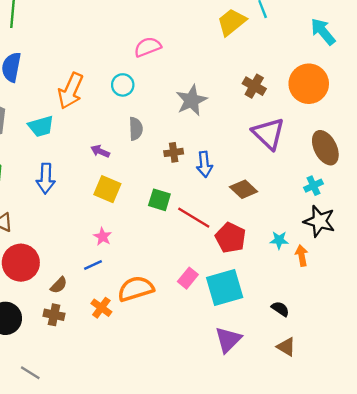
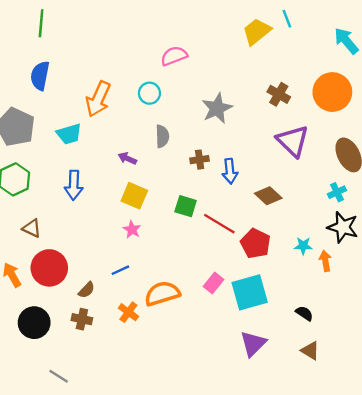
pink star: (103, 237) -> (132, 229), moved

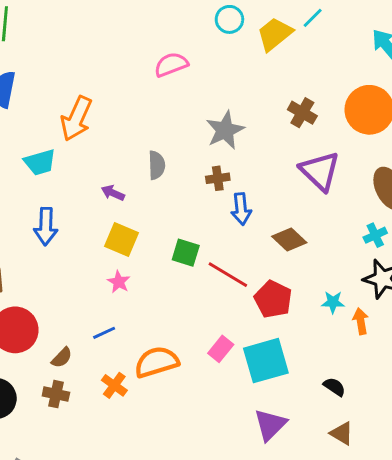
cyan line: (287, 19) -> (313, 18), turned 66
cyan circle: (149, 93) -> (229, 19), moved
brown cross: (200, 160) -> (218, 178), moved

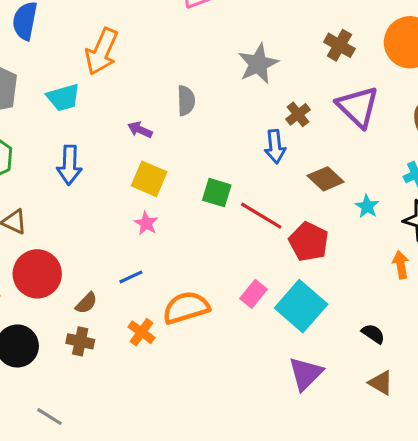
brown cross: (218, 178) -> (298, 114), moved, turned -30
cyan star: (333, 302) -> (367, 206), moved, turned 30
cyan square: (266, 361) -> (301, 306), turned -33

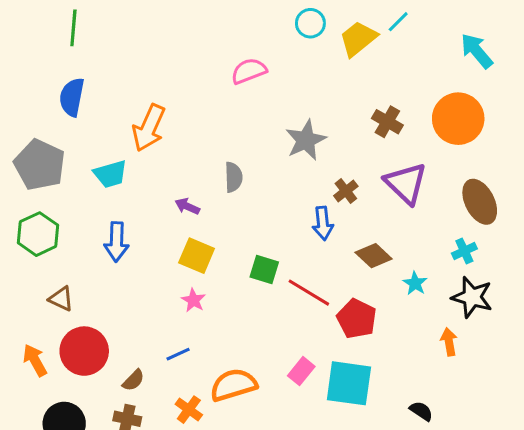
cyan square: (301, 306) -> (349, 383), turned -33

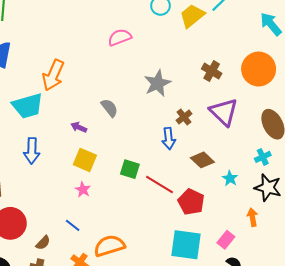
cyan trapezoid: (110, 174) -> (28, 106), size x1.4
gray semicircle: (233, 177) -> (109, 108), turned -36
blue line: (178, 354) -> (73, 225), turned 63
pink rectangle: (301, 371) -> (226, 240), moved

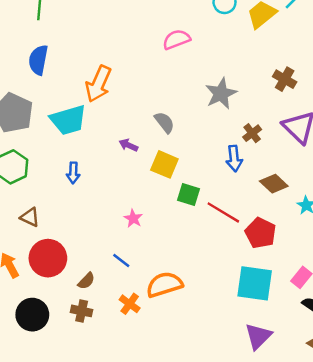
blue arrow: (32, 151) -> (73, 173), size x0.7
yellow square: (85, 160) -> (164, 164), moved

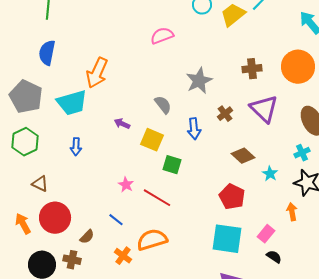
brown cross: (285, 79) -> (252, 69), turned -36
gray semicircle: (164, 122) -> (163, 105), moved
blue arrow: (234, 158) -> (194, 129), moved
red line: (223, 212) -> (157, 198), moved
brown cross: (82, 311) -> (72, 260), moved

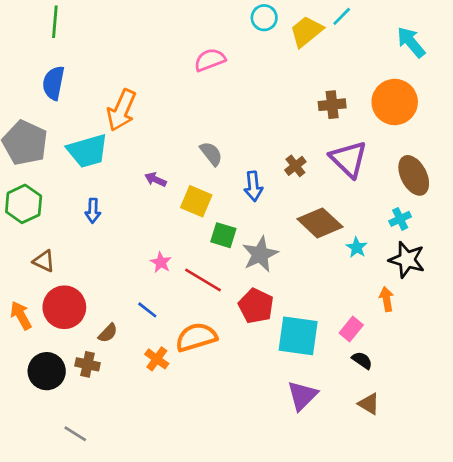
gray star: (199, 81) -> (260, 254), moved
brown diamond: (243, 156) -> (320, 223), size x1.4
red pentagon: (232, 197) -> (256, 306), moved

